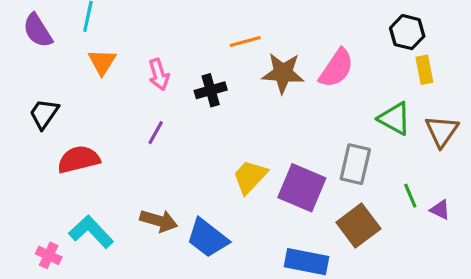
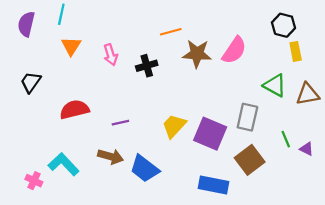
purple semicircle: (38, 31) -> (26, 24), turned 45
brown triangle: (442, 131) -> (308, 94), turned 45
purple line: (156, 133) -> (120, 123), moved, turned 49
red semicircle: (79, 159) -> (74, 109), moved

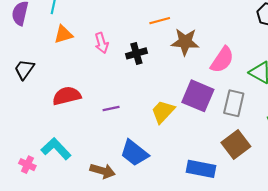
orange triangle: (71, 46) -> (63, 34), turned 42
pink semicircle: (234, 50) -> (222, 60), moved
purple square: (210, 134) -> (198, 96), moved
brown arrow: (111, 157) -> (103, 171), moved

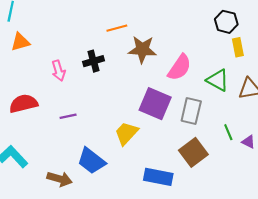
pink arrow: (102, 43) -> (58, 71), moved
yellow trapezoid: (163, 112) -> (126, 133), moved

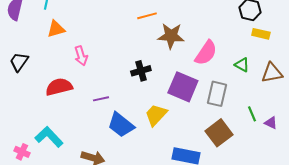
yellow rectangle: (238, 47) -> (261, 34), turned -66
black cross: (94, 61) -> (141, 71), moved
pink arrow: (58, 71) -> (81, 56), moved
green triangle: (218, 80) -> (242, 65), size x0.7
blue trapezoid: (91, 161) -> (121, 125), moved

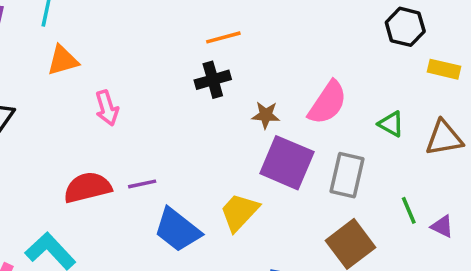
yellow rectangle: (261, 34) -> (444, 69), moved
brown star: (171, 36) -> (266, 115), moved, size x0.6
black cross: (141, 71) -> (213, 80), moved
red semicircle: (59, 87) -> (87, 187), moved

